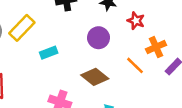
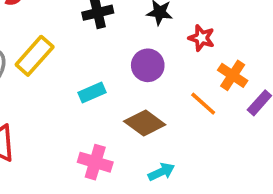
orange cross: (156, 47) -> (233, 75), turned -30
cyan rectangle: (49, 53) -> (92, 92), moved

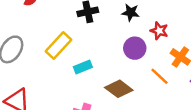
yellow rectangle: (35, 56) -> (59, 45), moved
purple circle: (148, 65) -> (135, 48), moved

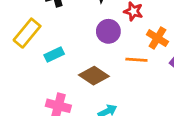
orange line: (159, 76) -> (136, 60), turned -36

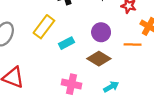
purple circle: (108, 31) -> (101, 32), moved

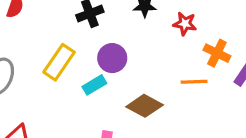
purple circle: (101, 32) -> (112, 58), moved

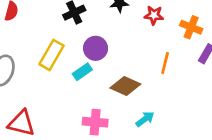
orange cross: (217, 53) -> (191, 27), moved
orange line: (194, 82) -> (165, 63), turned -70

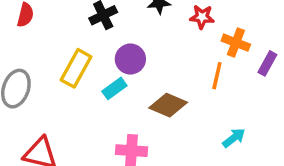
orange cross: (191, 27) -> (236, 43), moved
cyan arrow: (145, 119) -> (234, 138), moved

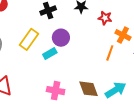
brown diamond: (168, 105) -> (89, 89), moved, turned 40
cyan arrow: (234, 138) -> (116, 90), size x1.5

